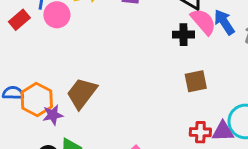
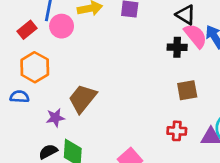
orange hexagon: (37, 100) -> (35, 67), moved
red cross: (200, 132) -> (177, 131), moved

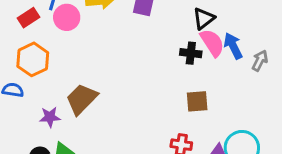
black triangle: (186, 15) -> (204, 19), turned 45

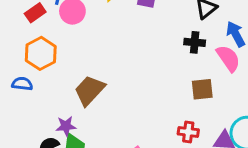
pink semicircle: (212, 43) -> (228, 58), moved
purple star: (50, 117) -> (66, 126), moved

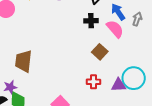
brown square: (202, 89) -> (100, 52), turned -35
brown trapezoid: (90, 90) -> (23, 61), turned -30

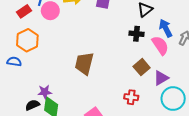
brown trapezoid: (23, 61) -> (84, 64), moved
purple triangle: (119, 85) -> (161, 78), moved, turned -35

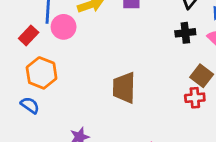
blue semicircle: (14, 62) -> (30, 105), turned 40
red cross: (131, 97) -> (195, 98), moved

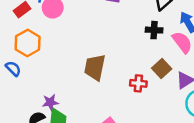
red cross: (195, 98) -> (138, 83), moved

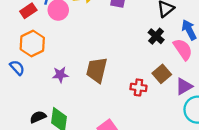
black cross: (154, 30) -> (156, 36), turned 35
purple star: (50, 102) -> (60, 75), moved

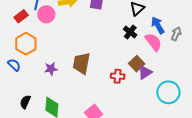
purple triangle: (184, 86) -> (145, 72), moved
black semicircle: (38, 117) -> (25, 102), moved, turned -40

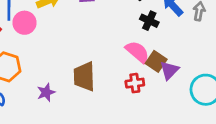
black cross: (130, 32) -> (149, 21), moved
pink semicircle: (153, 42) -> (137, 52), moved

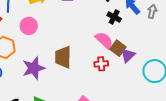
pink circle: (24, 23) -> (29, 26), moved
purple star: (46, 92) -> (34, 68), size x1.6

